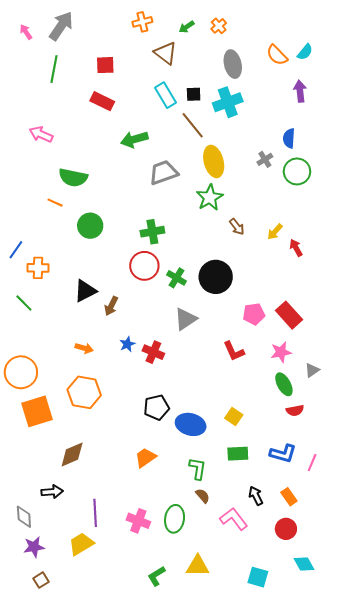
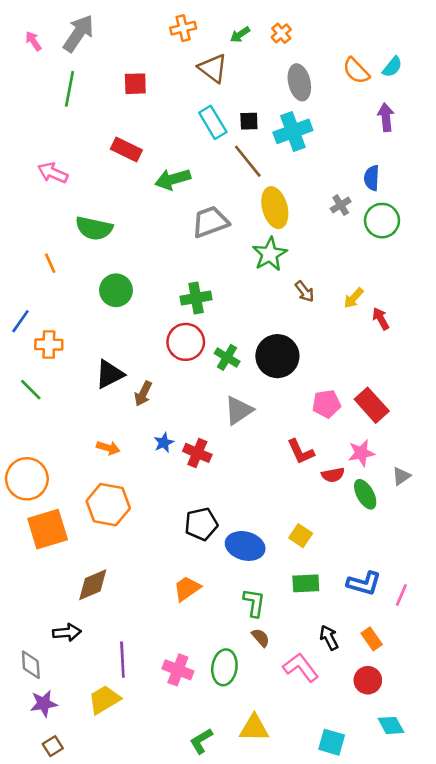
red rectangle: (102, 101) -> (126, 150), moved
orange line: (55, 203) -> (50, 263), moved, turned 42
red semicircle: (295, 410) -> (333, 475), moved

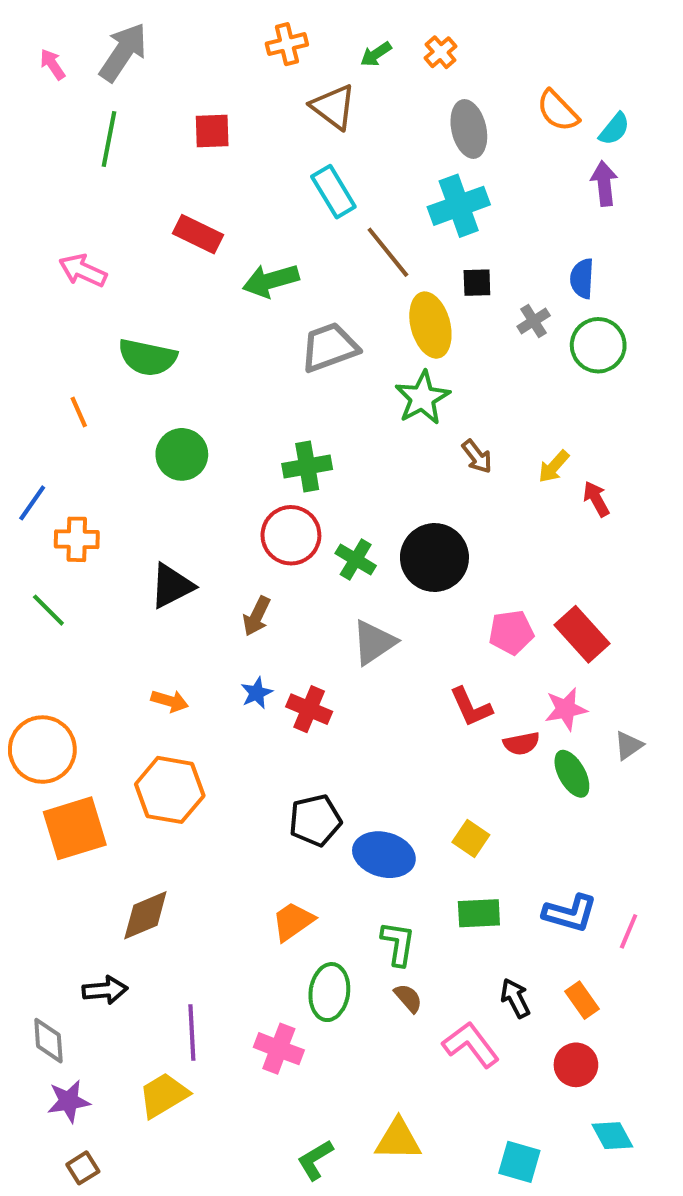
cyan semicircle: (392, 67) -> (614, 129), moved
black square: (249, 121) -> (477, 283), moved
brown arrow: (143, 394) -> (257, 616), moved
green ellipse: (224, 667) -> (329, 992), moved

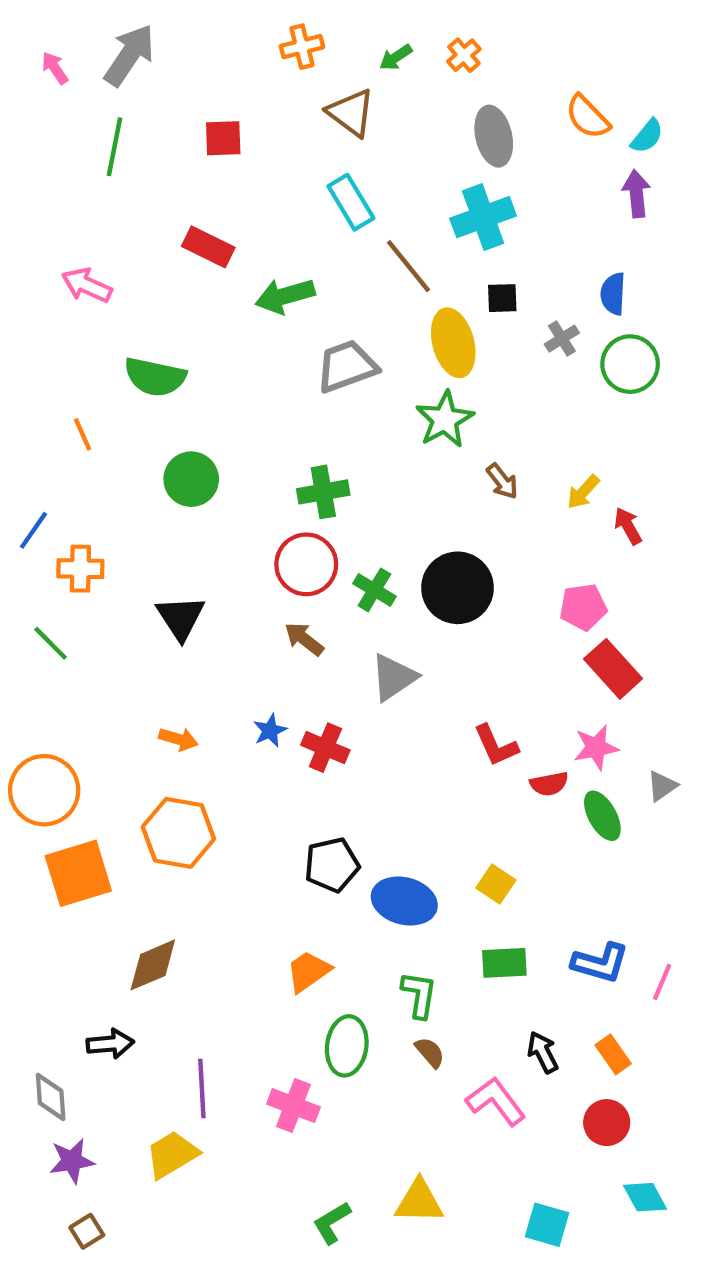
black triangle: (172, 586) -> (181, 618), turned -36
brown arrow: (257, 616) -> (304, 639), moved, turned 102
pink pentagon: (511, 632) -> (583, 607), moved

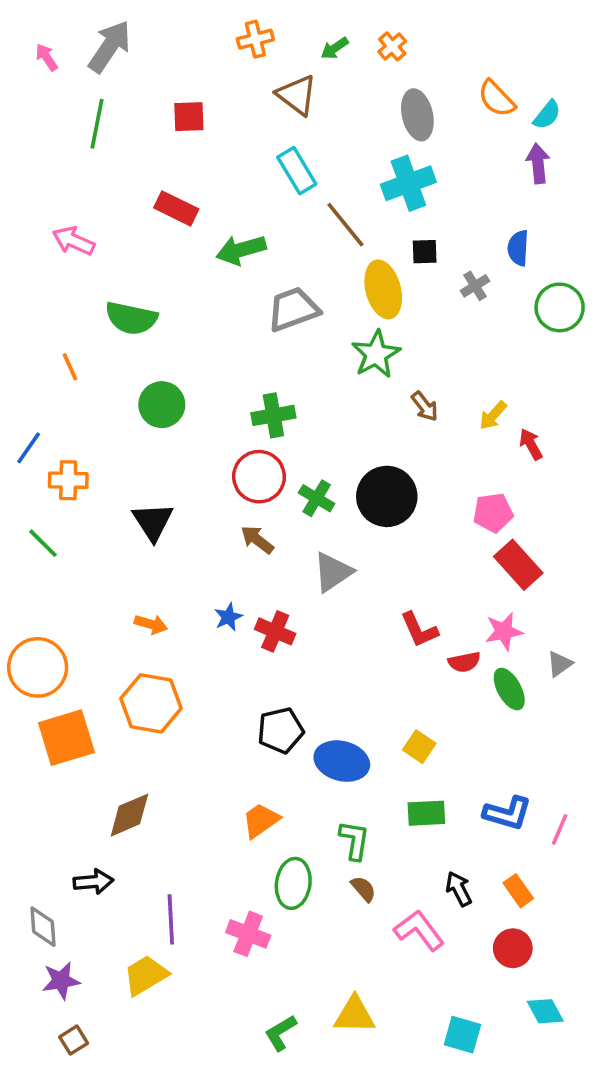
green circle: (630, 364) -> (560, 307), moved

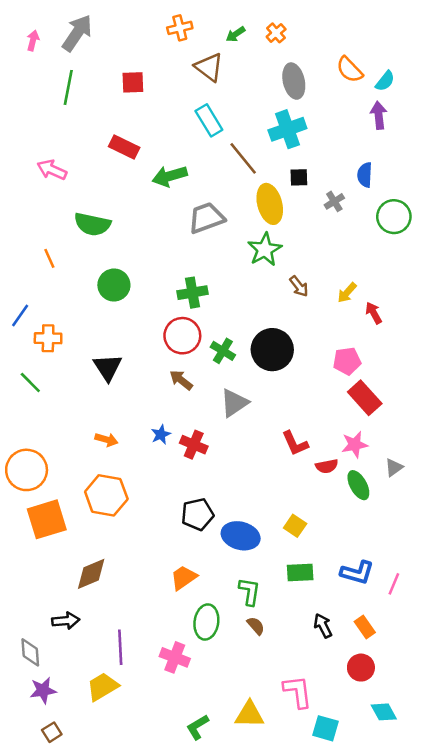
pink arrow: (47, 57) -> (33, 41), turned 48
pink L-shape: (419, 930) -> (298, 692), moved, turned 30

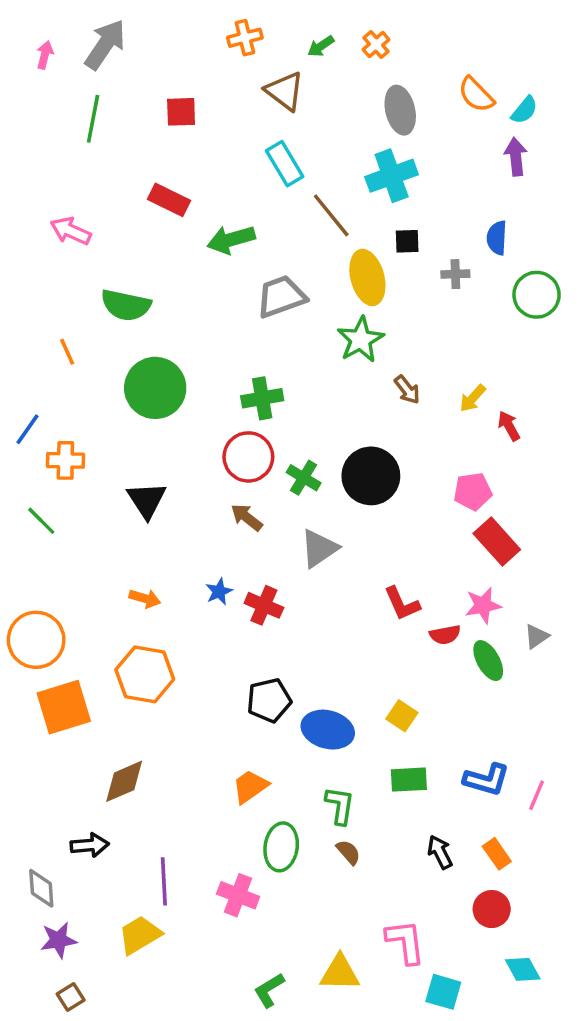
gray cross: (334, 201) -> (455, 274), turned 30
green circle: (114, 285) -> (155, 388), size x1.4

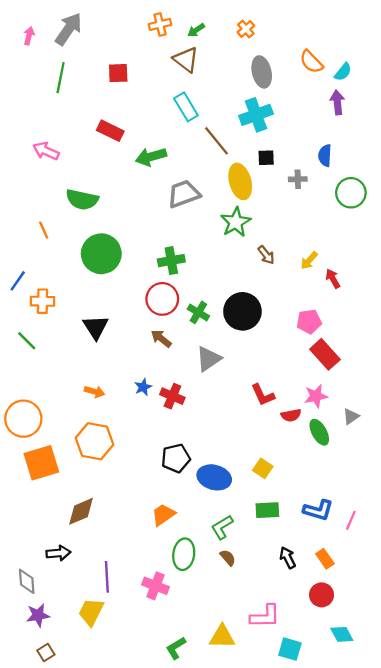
green arrow: (321, 46) -> (196, 30), moved
green L-shape: (340, 805) -> (222, 527), turned -130
yellow trapezoid: (140, 935) -> (91, 612), turned -32
pink L-shape: (405, 942) -> (265, 616), turned 96

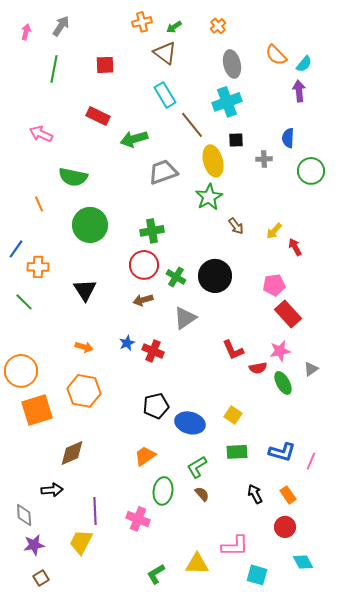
gray arrow: (69, 29) -> (61, 26), size x0.7
brown arrow: (161, 338) -> (143, 300), turned -54

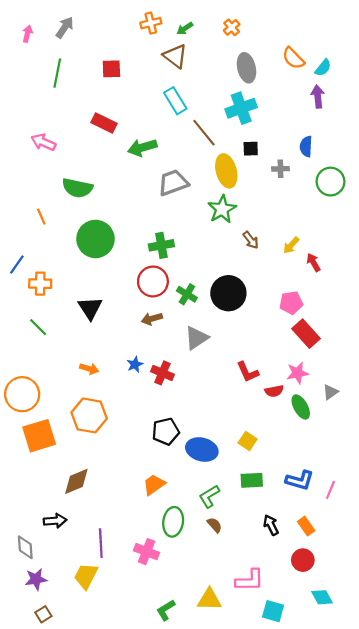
green line: (24, 302) -> (38, 327), moved

